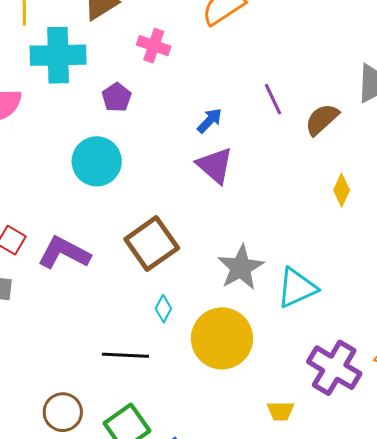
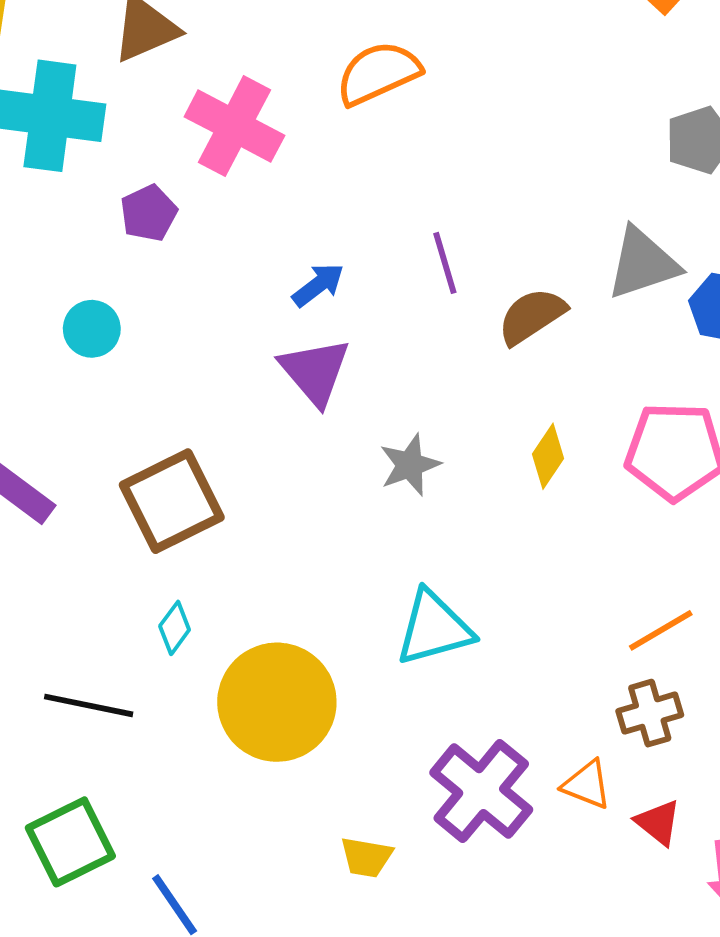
pink cross: (154, 46) -> (234, 126), size x1.5
cyan circle: (97, 161) -> (92, 329), size x0.6
gray star: (241, 267) -> (410, 465), moved, size x0.7

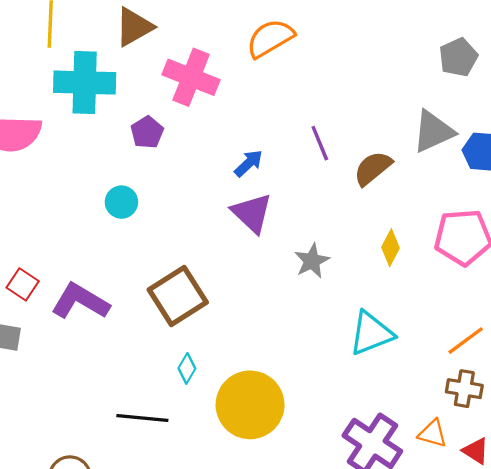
cyan triangle: (434, 628) -> (371, 333), moved
brown cross: (650, 713) -> (464, 389), turned 32

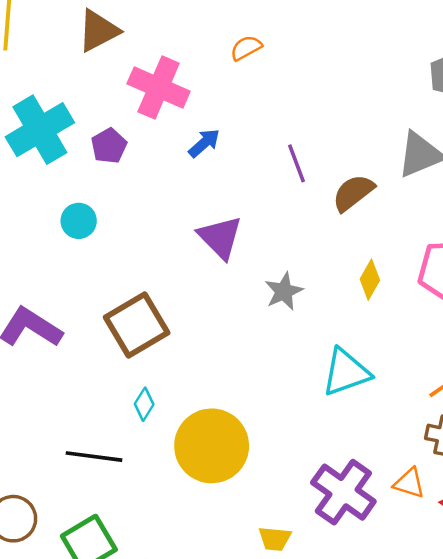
orange semicircle: (270, 38) -> (246, 48), size x0.6
cyan cross: (85, 83) -> (40, 130), moved, turned -34
blue arrow: (249, 163) -> (204, 143), moved

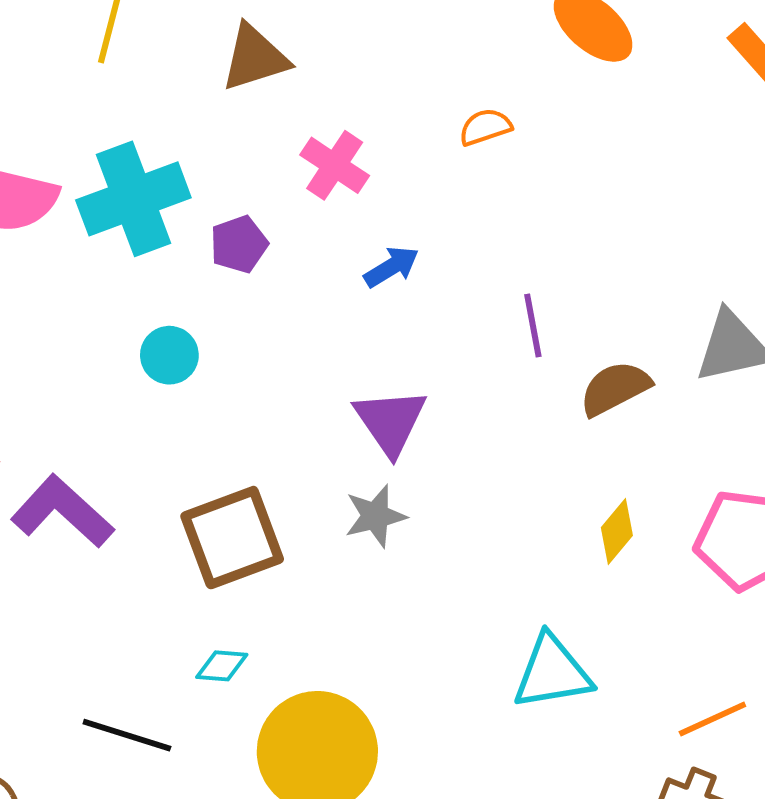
pink cross: (159, 87) -> (335, 165), size x0.7
gray star: (284, 291) -> (375, 516), moved
cyan diamond: (144, 404) -> (222, 666), turned 52

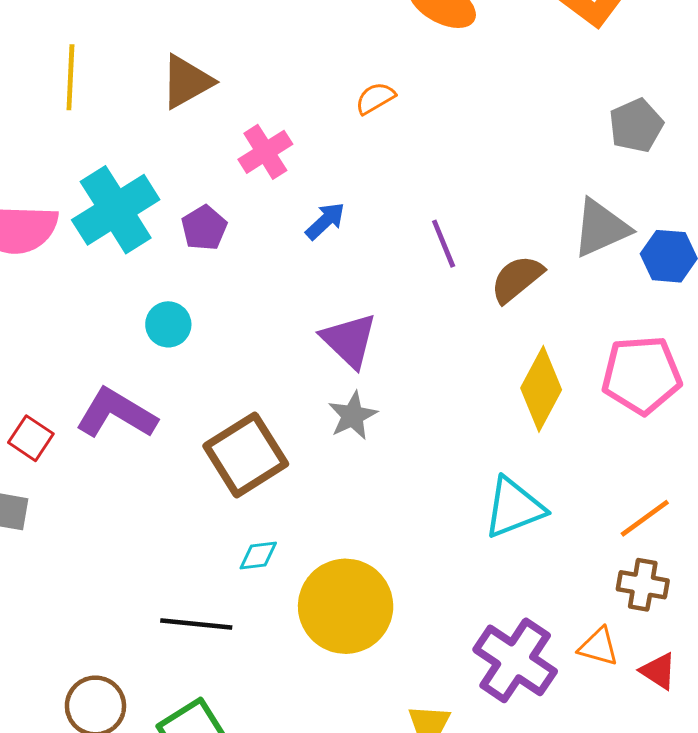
pink cross: (335, 165) -> (265, 152), turned 36
purple L-shape: (62, 511) -> (116, 413), moved
yellow diamond: (617, 532) -> (541, 389), size x1.6

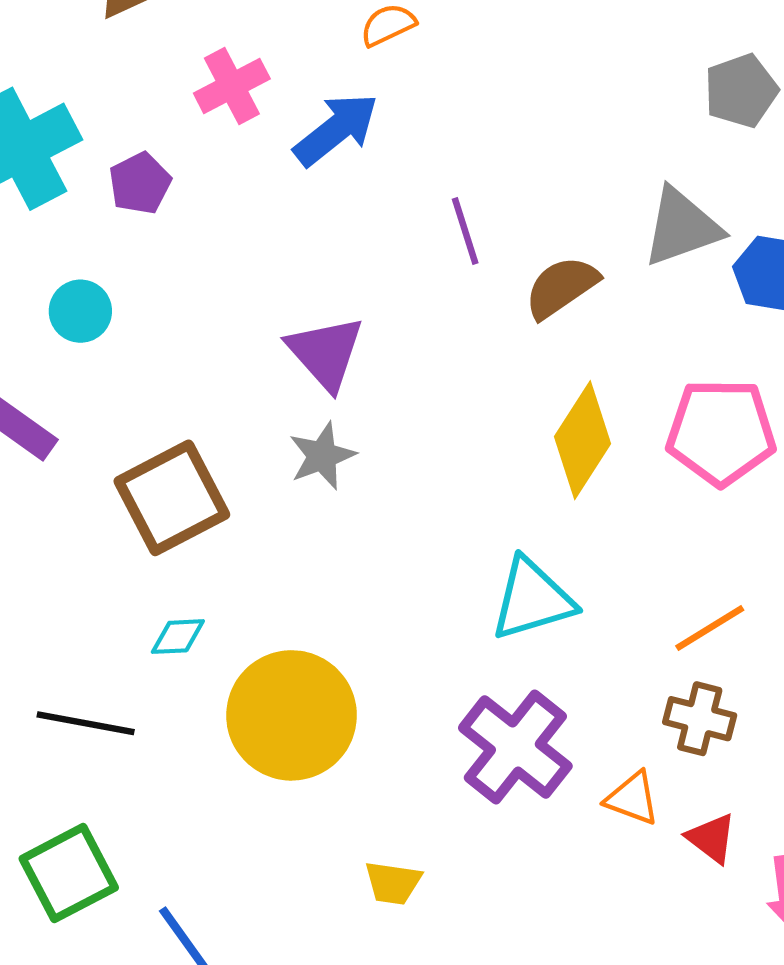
blue arrow: (325, 221) -> (336, 129), moved, size x1.5
purple cross: (515, 660) -> (515, 747), moved

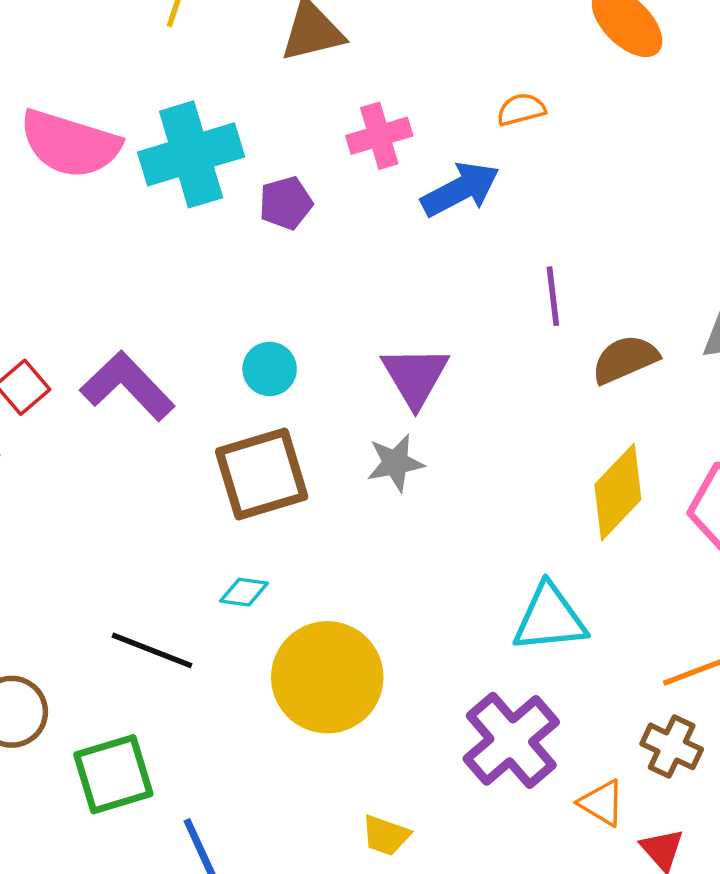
cyan circle: (80, 311) -> (270, 369), moved

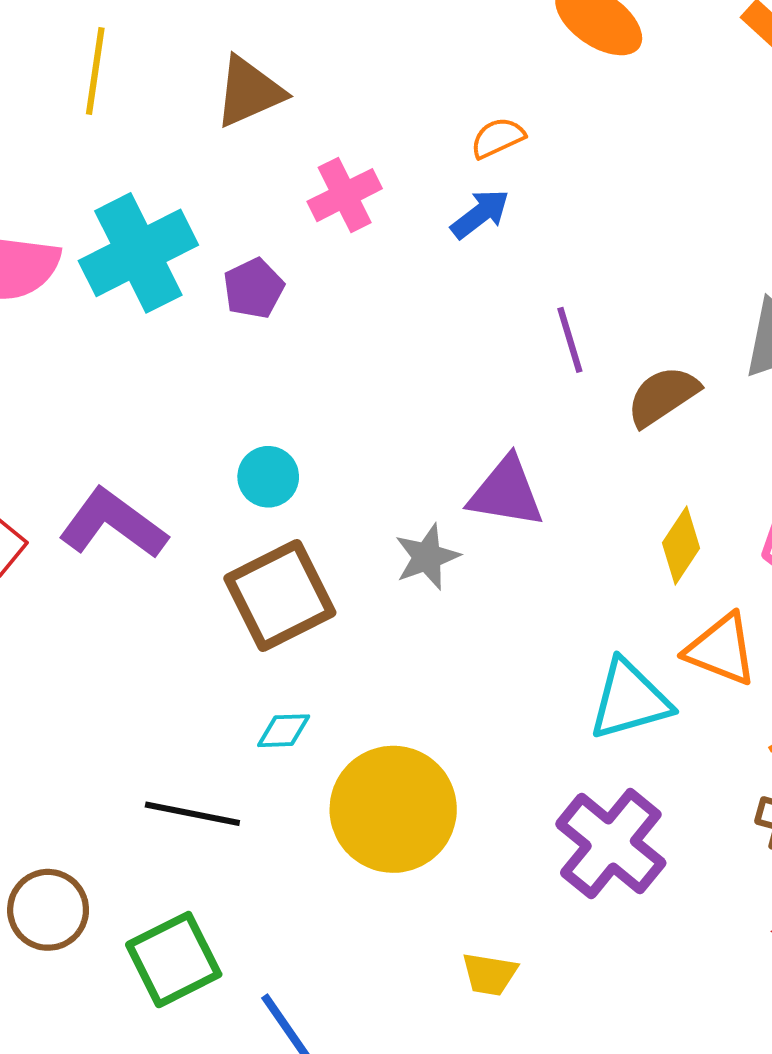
blue arrow: (460, 189) -> (480, 214), moved, size x0.7
purple triangle: (415, 376) -> (506, 492), moved, turned -40
yellow diamond: (618, 492) -> (681, 545), size x0.7
orange triangle: (602, 803) -> (721, 650), moved, size x1.4

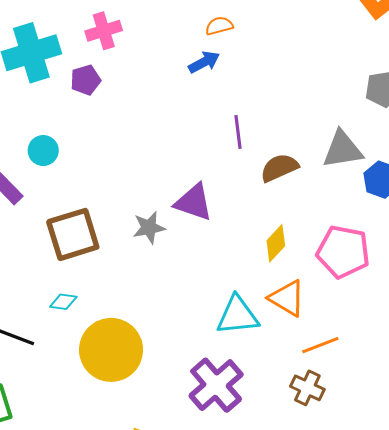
pink cross: (345, 195) -> (104, 31), moved
cyan circle: (268, 477) -> (43, 151), moved

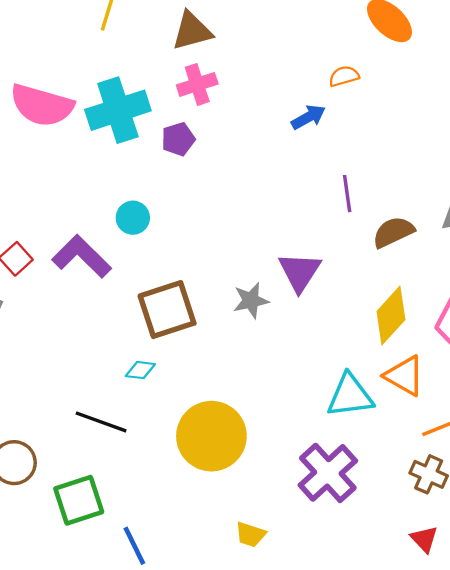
orange semicircle: (219, 26) -> (344, 76), moved
purple triangle: (194, 202) -> (300, 272), turned 45
yellow diamond: (276, 243) -> (391, 315), size x1.4
cyan diamond: (63, 302) -> (140, 370), moved

